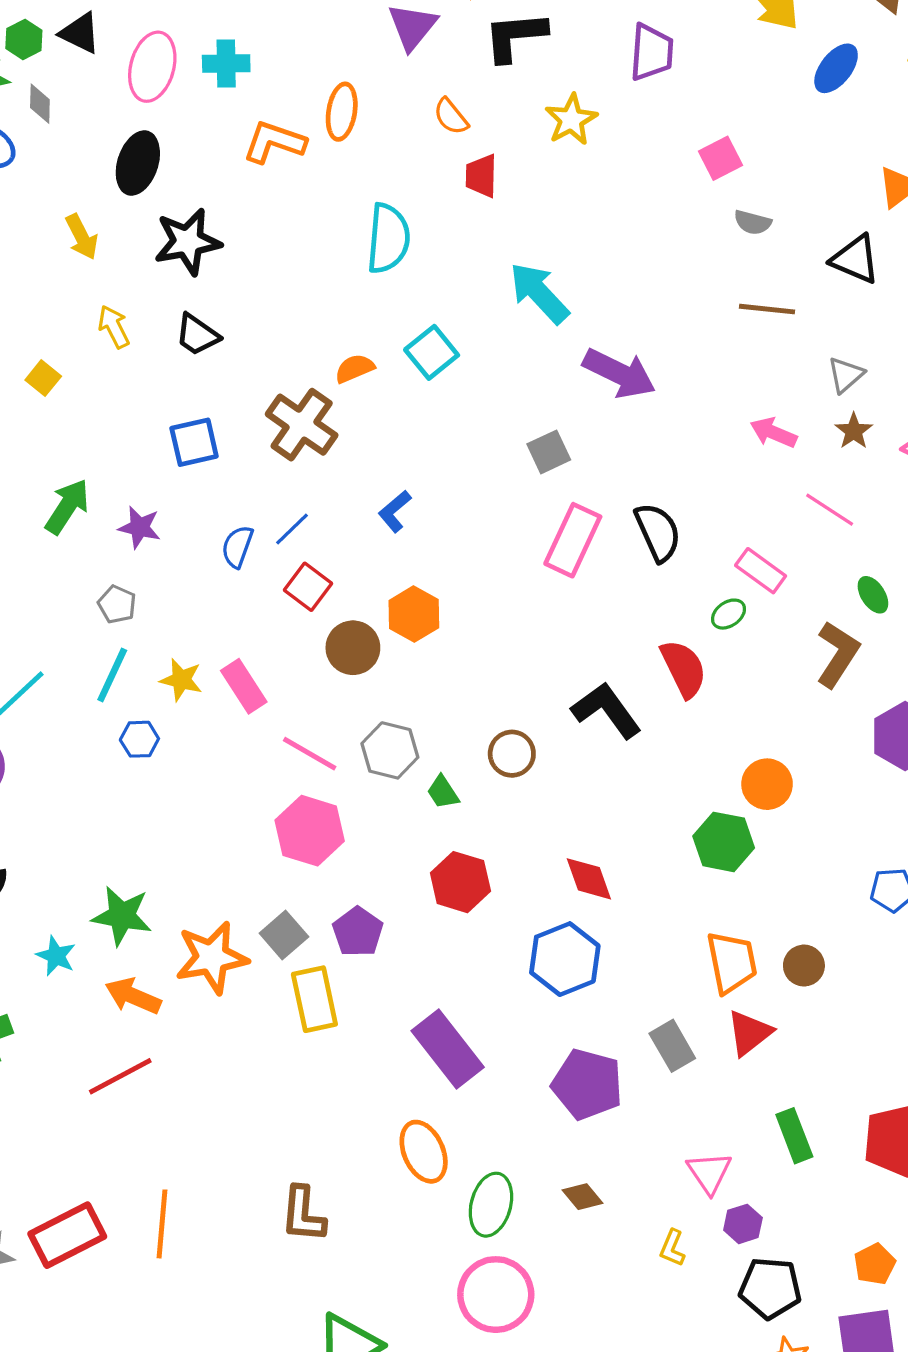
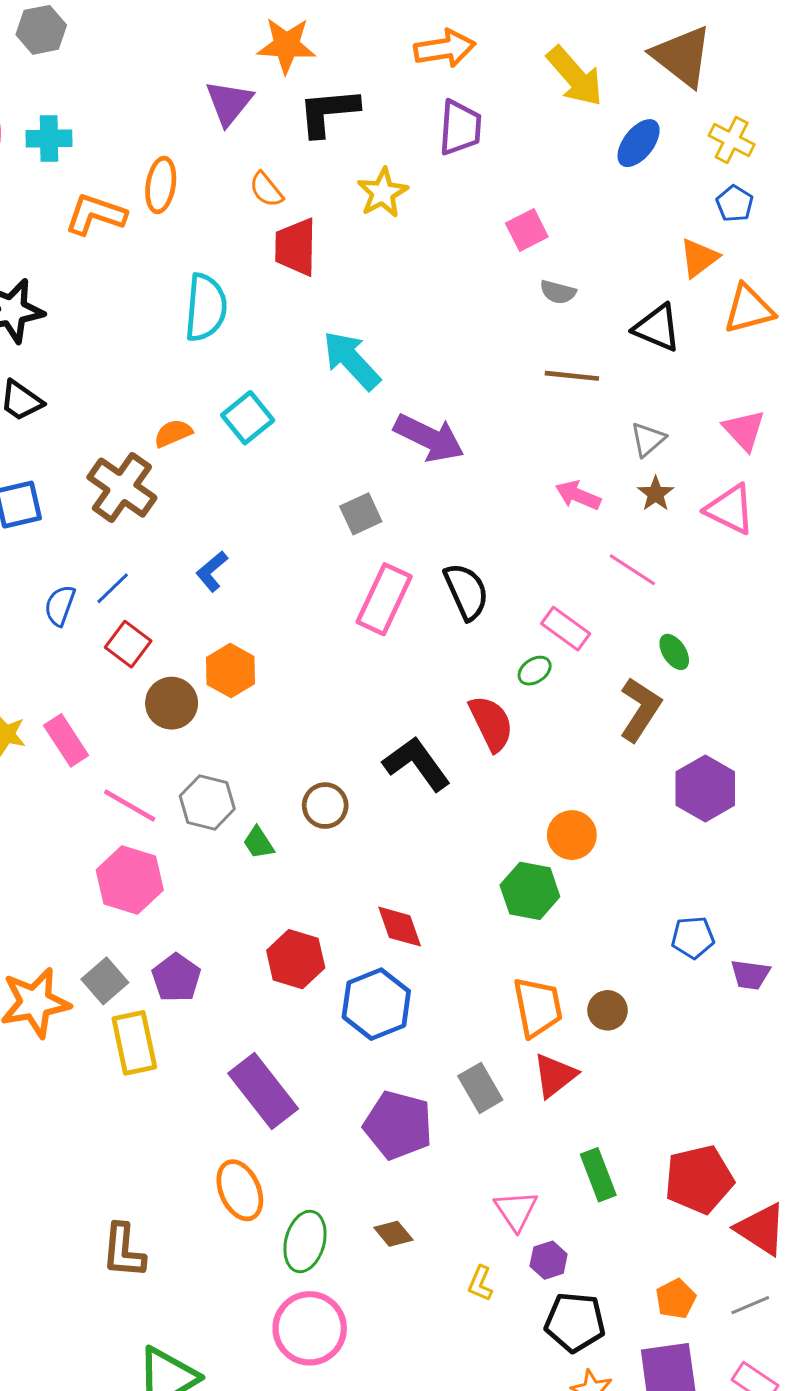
red trapezoid: (481, 176) -> (296, 247), size x1.4
red hexagon: (460, 882) -> (296, 959), moved

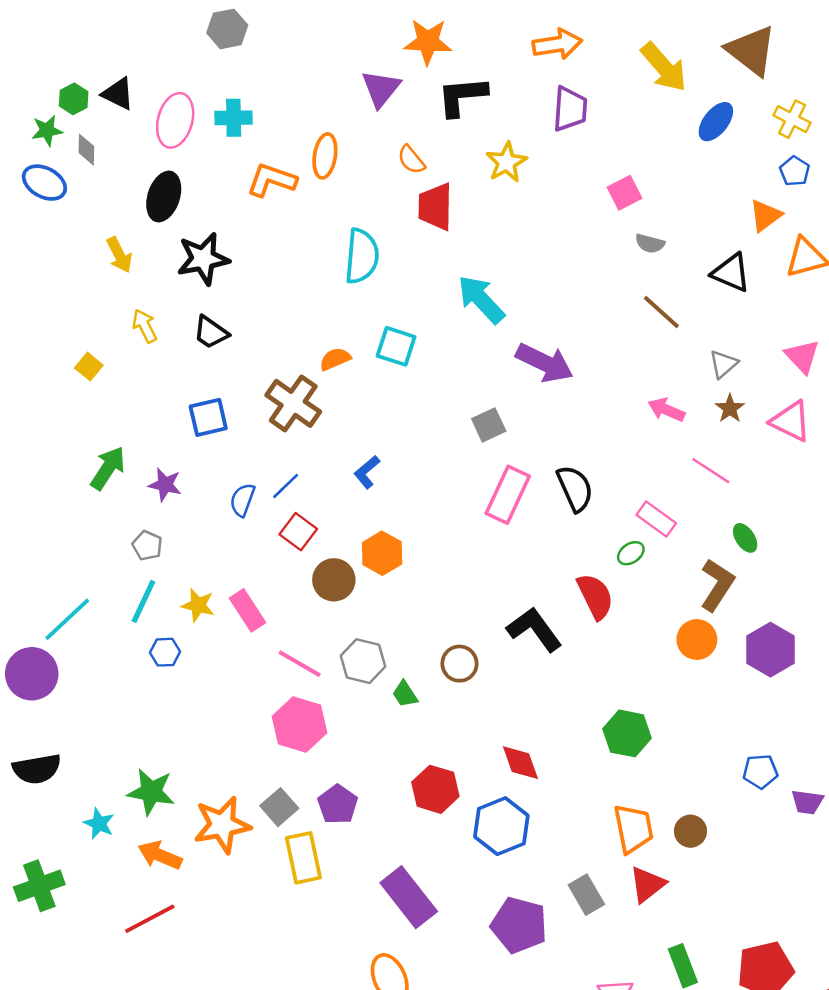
brown line: (572, 376) -> (661, 312), turned 36
cyan square: (248, 418) -> (396, 346), turned -33
orange circle: (572, 835) -> (697, 639), moved

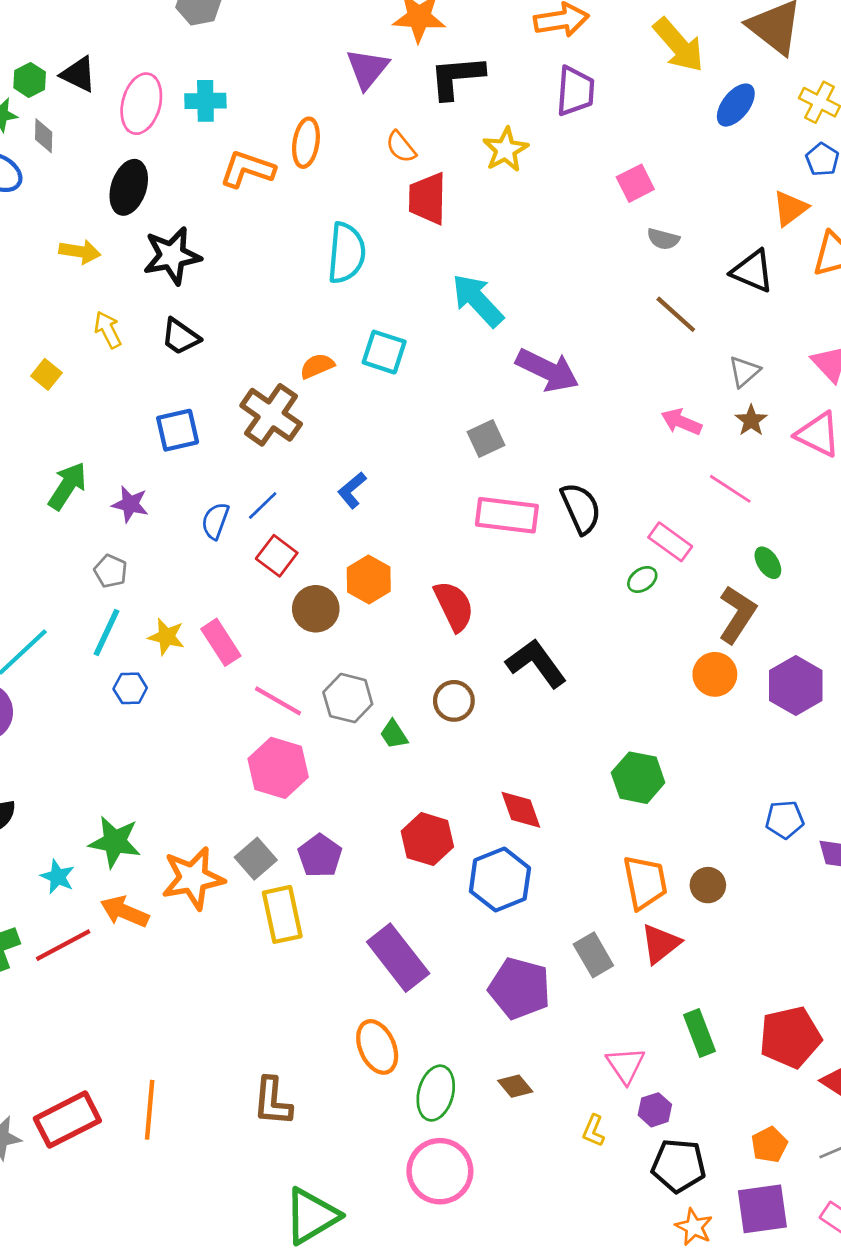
yellow arrow: (119, 255) -> (80, 252), turned -54
pink rectangle: (508, 495) -> (507, 515), turned 72
red semicircle: (595, 596) -> (454, 606), moved
red line: (150, 919) -> (63, 945), moved

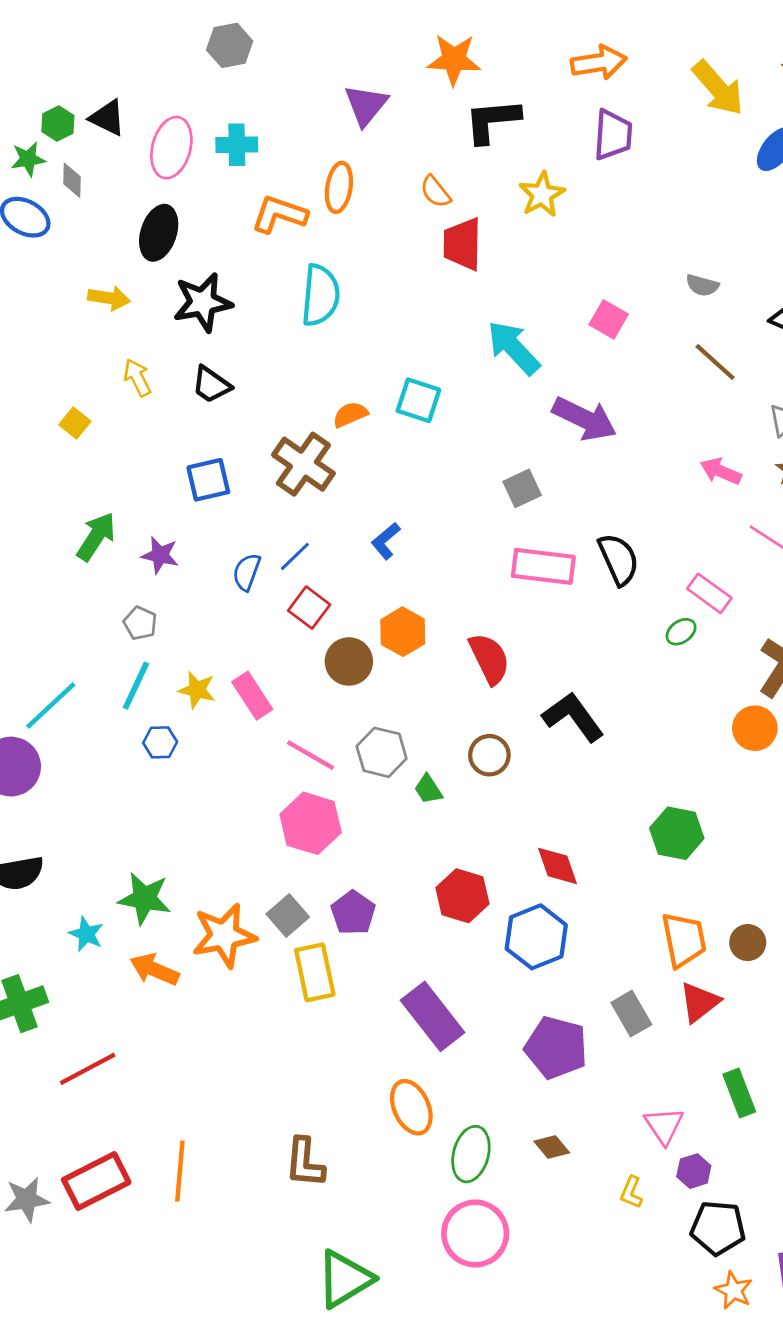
purple triangle: (367, 69) -> (366, 105), moved
pink square: (635, 183) -> (609, 319), moved, turned -33
cyan semicircle: (346, 253) -> (320, 295), moved
red line: (63, 945) -> (88, 1069), moved

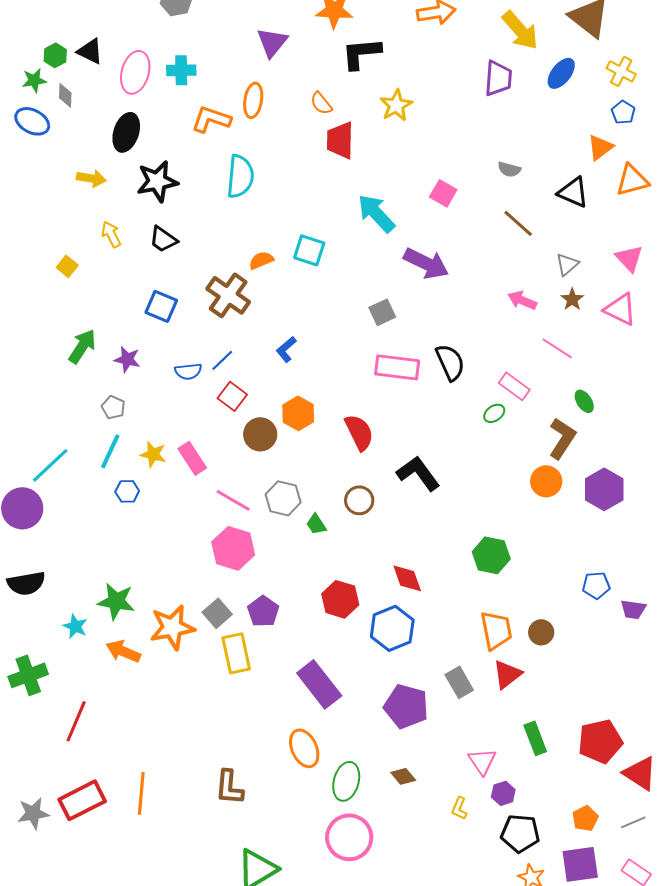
purple trapezoid: (613, 135) -> (498, 78), moved
blue square: (208, 480) -> (161, 306), turned 36
blue semicircle: (247, 572) -> (188, 371), turned -116
red line: (88, 1069) -> (76, 721), turned -39

